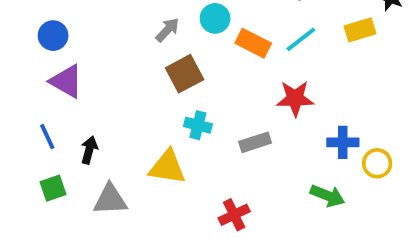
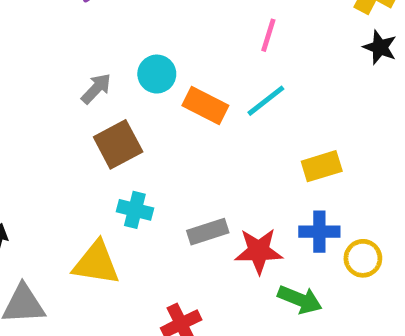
yellow rectangle: (360, 30) -> (322, 166), moved
red star: (295, 98) -> (259, 251), moved

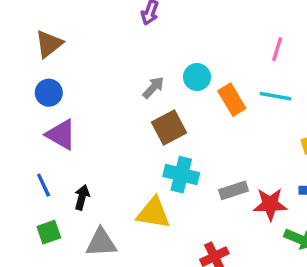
cyan line: (266, 101) -> (275, 96), turned 48
orange rectangle: (205, 106) -> (232, 100), turned 32
cyan cross: (135, 210) -> (181, 175), size x1.4

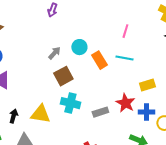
red star: (270, 204) -> (125, 103), moved, turned 30
yellow triangle: (153, 213) -> (40, 114), moved

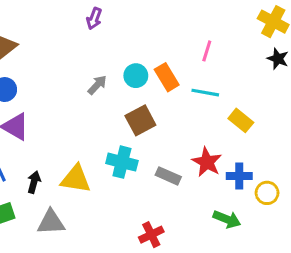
orange rectangle: (99, 60) -> (167, 77), moved
brown square: (63, 76) -> (140, 120), moved
yellow rectangle: (147, 85) -> (241, 120), moved, turned 56
gray rectangle: (100, 112) -> (168, 176), turned 42

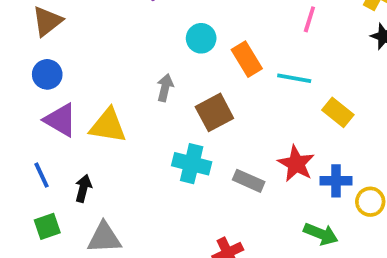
pink line: (207, 51) -> (309, 19), moved
cyan circle: (136, 76) -> (201, 38), moved
gray arrow: (97, 85) -> (165, 88), moved, turned -30
yellow triangle: (76, 179) -> (108, 126), moved

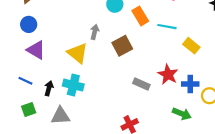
yellow triangle: (108, 126) -> (78, 53), moved, turned 30
cyan cross: (192, 164) -> (73, 85), moved
blue line: (41, 175) -> (25, 81), turned -40

